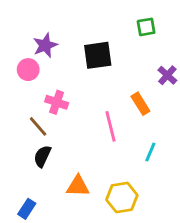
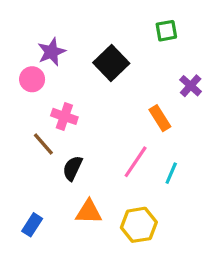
black square: (98, 55) -> (111, 63), turned -36
pink line: (111, 126) -> (136, 162), moved, turned 48
black semicircle: (42, 156) -> (73, 168), moved
blue rectangle: (27, 209) -> (32, 225), moved

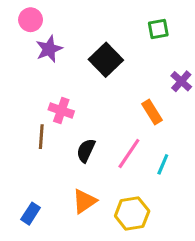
pink circle: (32, 79) -> (31, 20), moved
brown line: (43, 144) -> (41, 137), turned 45
black semicircle: (73, 168) -> (86, 150), moved
orange triangle: (89, 212) -> (84, 201), turned -36

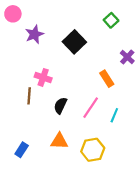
pink circle: (31, 20) -> (13, 14), moved
green square: (158, 29) -> (111, 20), turned -32
orange triangle: (84, 201) -> (59, 141), turned 36

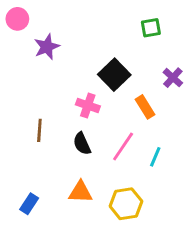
green square: (111, 20) -> (151, 28), turned 32
black square: (74, 42) -> (114, 75), moved
pink cross: (43, 77) -> (88, 105), moved
black semicircle: (60, 106) -> (82, 144), turned -49

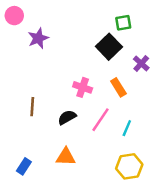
black square: (114, 75) -> (109, 47), moved
pink cross: (88, 105) -> (83, 87), moved
black semicircle: (82, 144) -> (67, 117), turned 84
yellow hexagon: (126, 204) -> (129, 166), moved

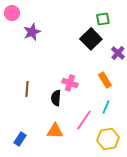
pink cross: (83, 87) -> (70, 83), moved
orange rectangle: (118, 87) -> (105, 80), moved
black semicircle: (67, 117) -> (56, 98), turned -56
pink line: (101, 120) -> (84, 120), moved

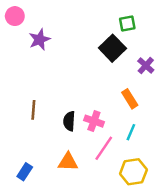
pink cross: (70, 83) -> (94, 121), moved

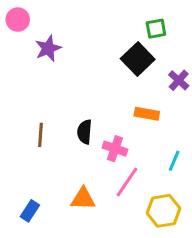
orange rectangle: (130, 99) -> (147, 114), moved, turned -48
black semicircle: (69, 121) -> (85, 132), moved
cyan line: (131, 132) -> (174, 161), moved

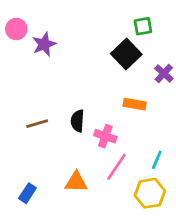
pink circle: (18, 20) -> (16, 29), moved
brown line: (41, 135) -> (37, 124), turned 70
cyan line: (174, 161) -> (157, 160), moved

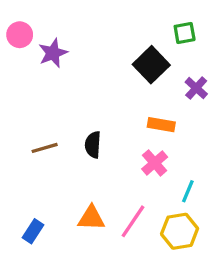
green square: (143, 26) -> (185, 33), moved
pink cross: (105, 136) -> (155, 163), moved, turned 30
pink line: (116, 167) -> (133, 221), moved

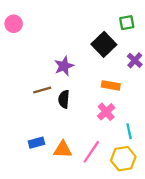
purple star: (53, 53) -> (64, 66), moved
brown line: (45, 148) -> (42, 90), moved
cyan line: (188, 191) -> (129, 131), turned -35
blue rectangle: (33, 231) -> (36, 143), moved, turned 42

